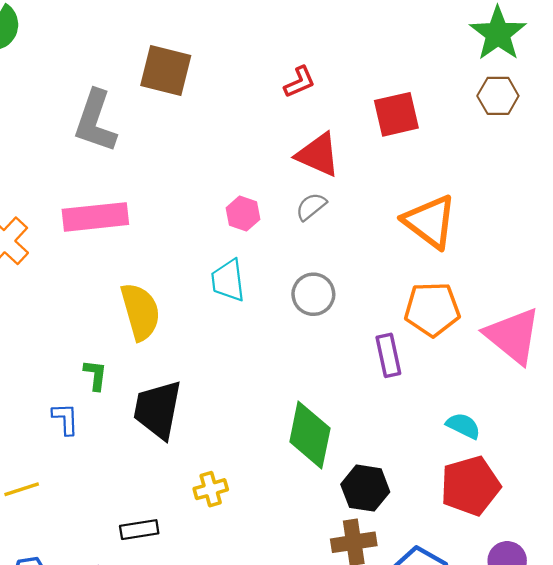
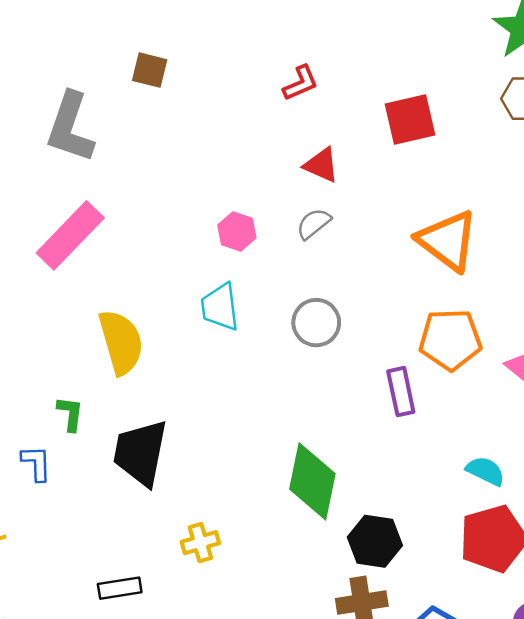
brown square: (166, 70) -> (150, 70), size x0.6
red triangle: (318, 155) -> (321, 165), size x0.7
pink rectangle: (95, 217) -> (70, 235), turned -40

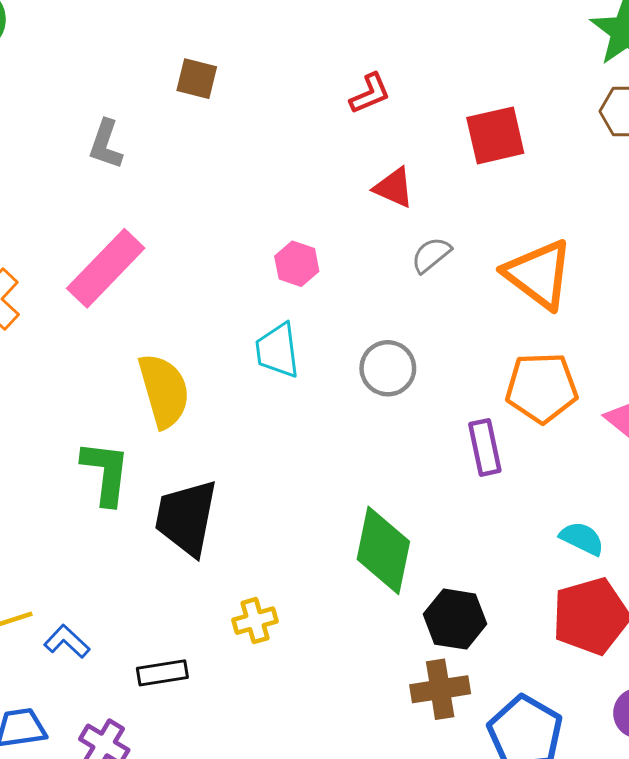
gray L-shape: (70, 127) -> (106, 144), size x0.6
gray semicircle: (314, 224) -> (431, 255), moved
green L-shape: (70, 414) -> (106, 473), size x1.6
blue L-shape: (36, 463) -> (67, 641), moved, turned -45

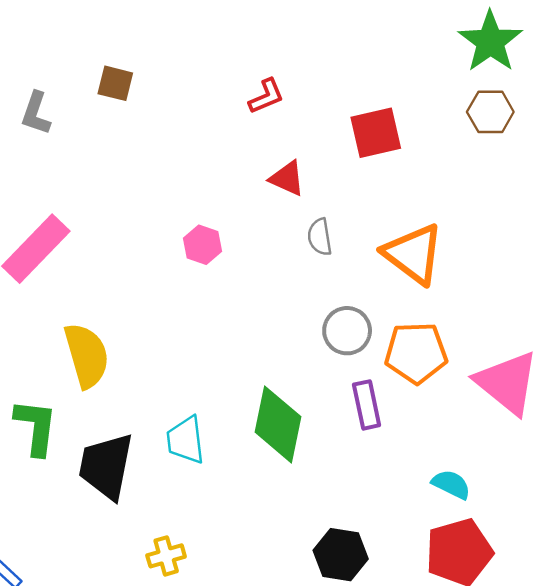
gray L-shape: (106, 144) -> (36, 113), moved
gray semicircle: (431, 255) -> (320, 237), turned -60
cyan trapezoid: (277, 350) -> (186, 440), moved
gray circle: (388, 368) -> (347, 331), moved
green diamond: (383, 550) -> (278, 424), moved

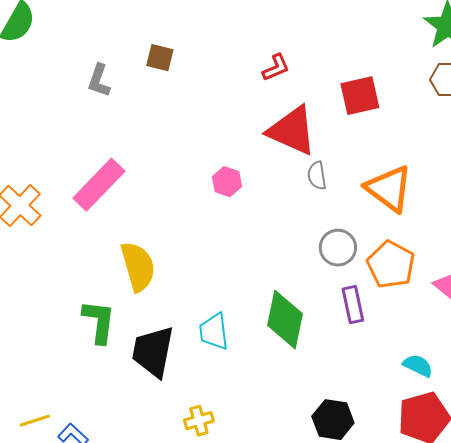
red triangle: (287, 178) -> (292, 131), size x1.8
orange pentagon: (416, 353) -> (391, 265), turned 30

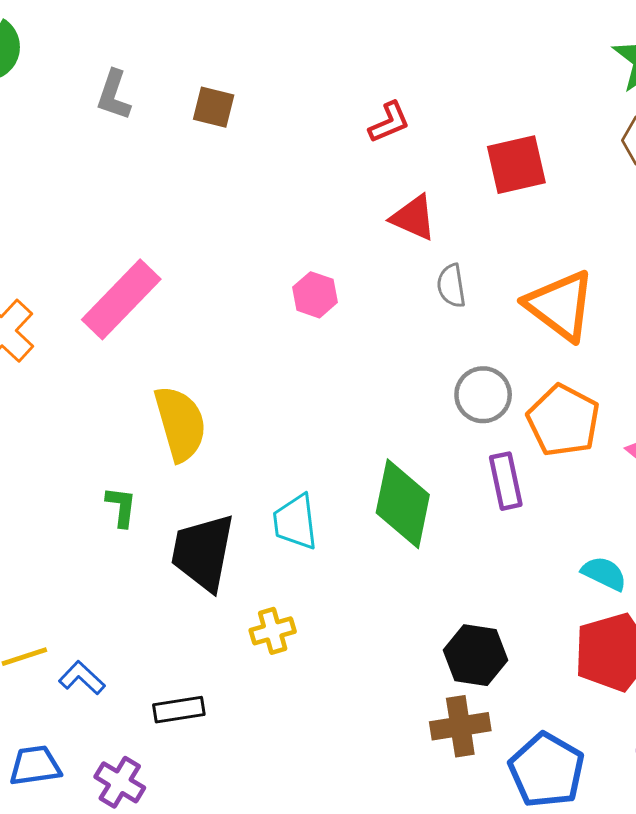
gray L-shape: (99, 81) -> (114, 95), moved
red triangle: (292, 131) -> (413, 218), size x0.6
green L-shape: (99, 322) -> (121, 507), size x0.6
yellow cross: (199, 421) -> (273, 631), moved

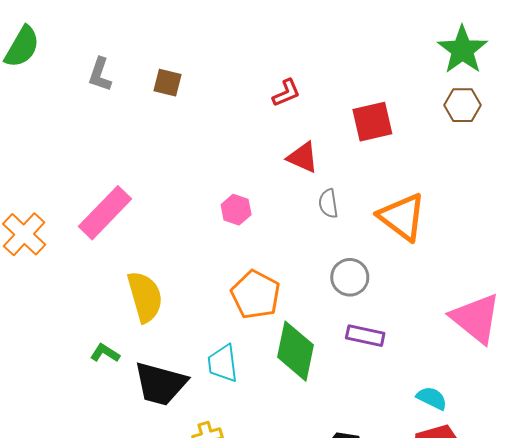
orange pentagon: (563, 420) -> (256, 295), moved
purple rectangle: (506, 481) -> (365, 336), turned -66
green L-shape: (121, 507) -> (105, 353), turned -64
black trapezoid: (203, 552) -> (160, 384), turned -86

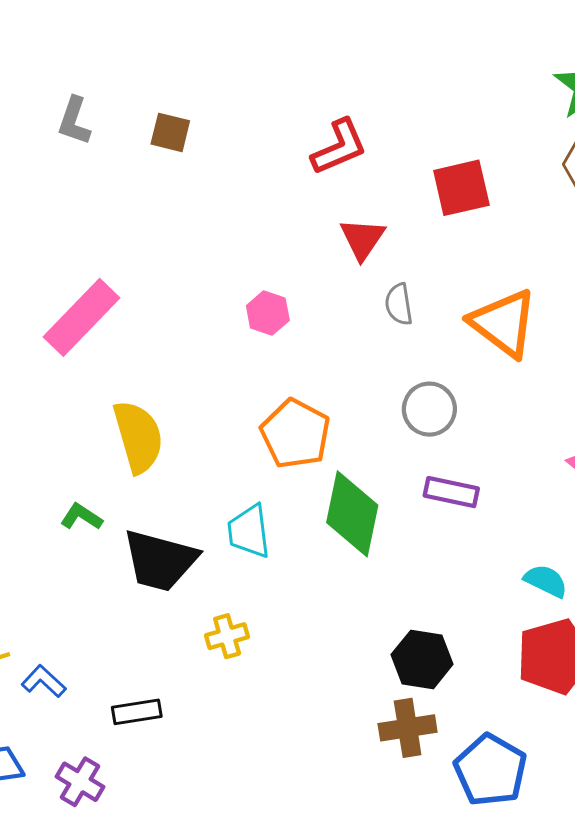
red L-shape: (286, 93) -> (339, 147), size x1.4
red triangle: (303, 157) -> (362, 239), turned 40

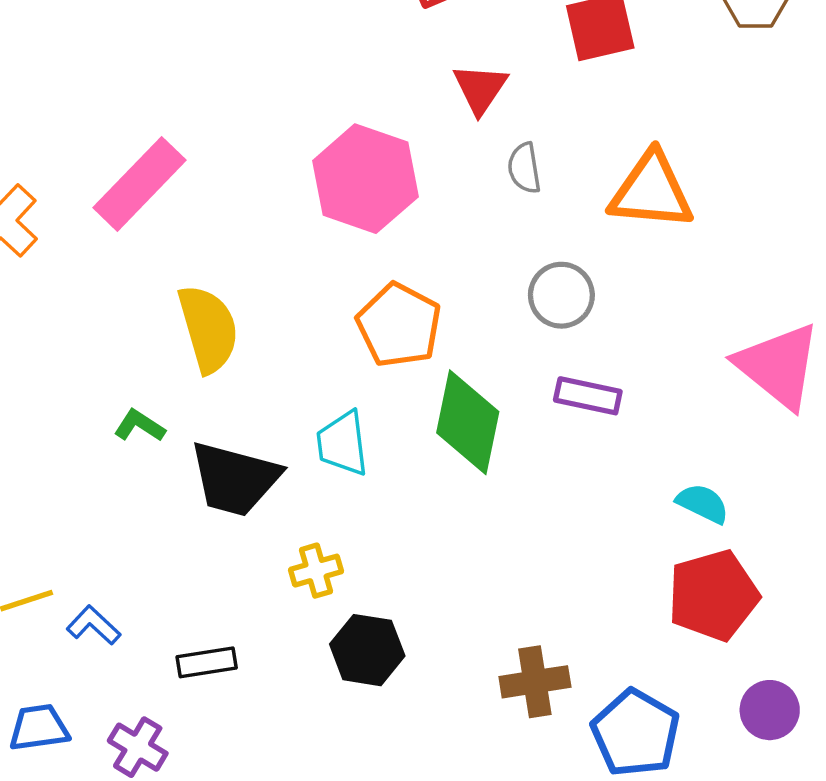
pink hexagon: (268, 313) -> (365, 179), size x2.0
orange triangle: (504, 323) -> (651, 191), turned -32
black hexagon: (422, 659) -> (367, 650), moved

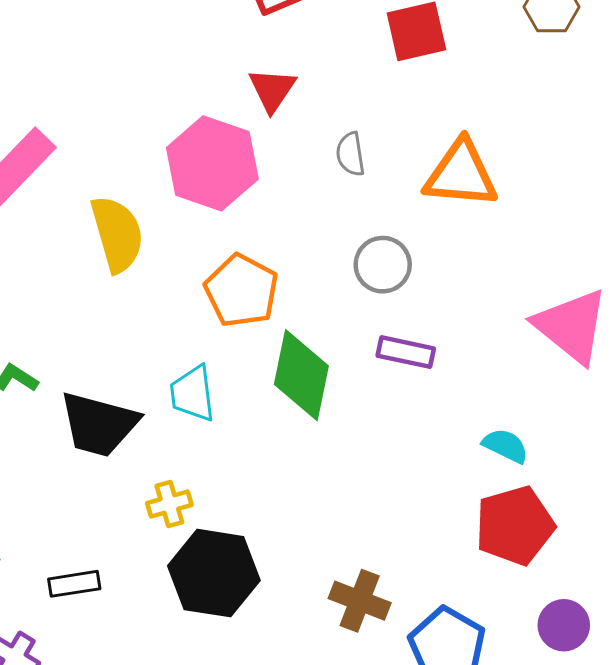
red triangle: (480, 89) -> (272, 90), moved
yellow semicircle: (208, 329) -> (117, 234), moved
black hexagon: (367, 650) -> (214, 573), size x1.4
brown cross: (535, 682) -> (360, 601), turned 30

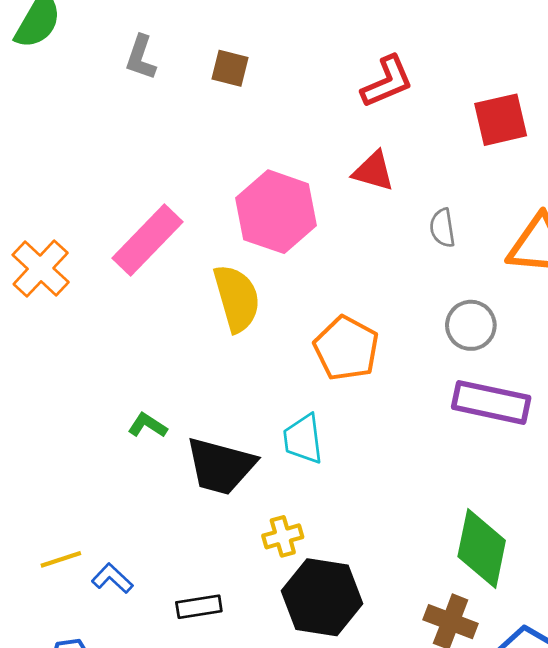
red triangle: (272, 90) -> (373, 171), turned -48
pink hexagon: (212, 163) -> (276, 212), moved
purple rectangle: (406, 352) -> (491, 402), size x1.5
green diamond: (301, 375) -> (482, 549), moved

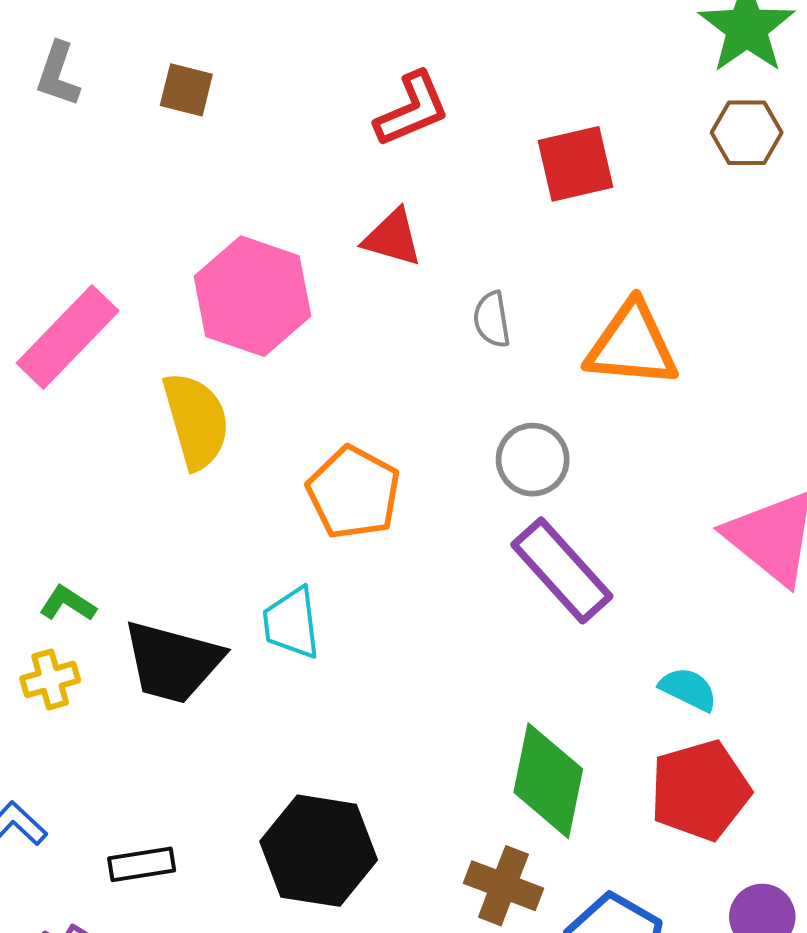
purple rectangle: (491, 402) -> (562, 570), turned 36
yellow cross: (283, 536) -> (50, 679), moved

